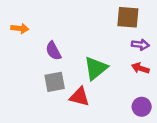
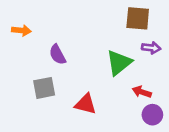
green triangle: (96, 68) -> (119, 63), moved
red arrow: (140, 68) -> (142, 92), moved
gray square: (55, 82) -> (44, 88), moved

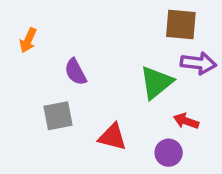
orange arrow: (21, 30) -> (28, 40), turned 108
purple arrow: (151, 48) -> (198, 63), size x1.4
purple circle: (152, 115) -> (169, 153), moved

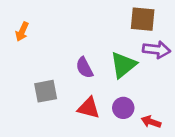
purple semicircle: (76, 72) -> (84, 68), moved
red arrow: (186, 121) -> (151, 122), moved
purple circle: (169, 153) -> (123, 108), moved

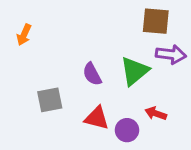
purple circle: (123, 108) -> (127, 130), moved
red arrow: (151, 122) -> (156, 113), moved

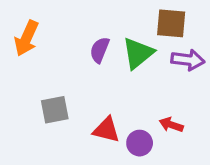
orange arrow: (24, 35) -> (26, 38), size x1.5
green triangle: (135, 71) -> (138, 53), moved
purple semicircle: (92, 74) -> (100, 50), moved, turned 50

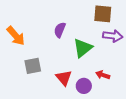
orange arrow: (26, 38) -> (16, 36), moved, turned -65
green triangle: (138, 53) -> (83, 48), moved
red triangle: (106, 130) -> (64, 78), turned 36

